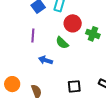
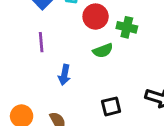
green semicircle: (62, 43) -> (103, 51), moved, turned -56
blue arrow: (46, 60) -> (64, 75), turned -88

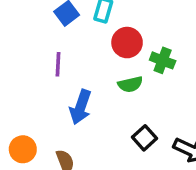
blue arrow: (64, 75) -> (81, 107), size x1.4
black square: (111, 106) -> (144, 138), moved, turned -36

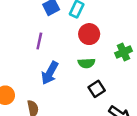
green cross: (163, 60) -> (123, 52), moved, turned 35
black square: (144, 138) -> (97, 89), moved

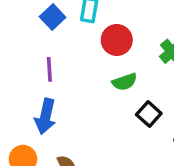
blue arrow: (50, 73) -> (45, 116), moved

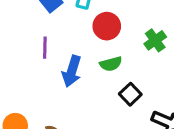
blue arrow: (45, 116) -> (72, 71), moved

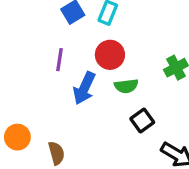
red circle: (107, 26) -> (110, 55), moved

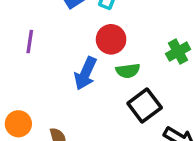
purple line: (59, 60) -> (30, 42), moved
black square: (142, 121) -> (145, 105), size x1.4

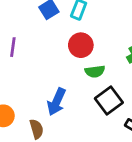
blue arrow: (85, 73) -> (56, 102), moved

